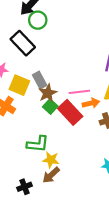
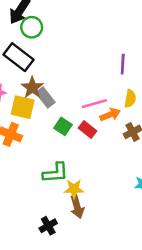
brown star: (48, 93) -> (32, 88), moved
red rectangle: (70, 112) -> (87, 129), size x0.6
brown arrow: (51, 175) -> (77, 207), turned -54

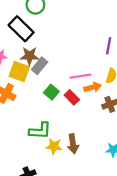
brown star: (32, 88) -> (30, 56), turned 30
gray rectangle: (45, 97) -> (40, 66), turned 70
brown arrow: (77, 207) -> (73, 144), moved

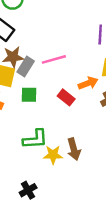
pink line: (80, 76) -> (54, 59), moved
green square: (51, 92) -> (29, 95), moved, turned -32

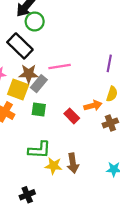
pink line: (54, 59) -> (60, 67), moved

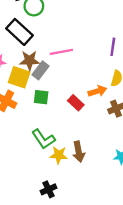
green L-shape: (39, 150) -> (43, 139), turned 55
black cross: (27, 195) -> (49, 189), moved

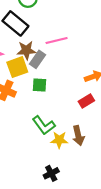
yellow square: (19, 77) -> (17, 67), turned -35
red rectangle: (76, 103) -> (86, 101), moved, turned -72

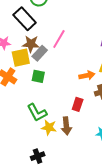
pink line: (57, 40) -> (59, 39), turned -54
red rectangle: (86, 101) -> (78, 104), moved, turned -48

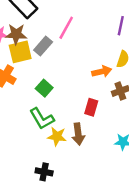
brown star: (31, 44) -> (16, 34), moved
green square: (38, 76) -> (44, 88), moved, turned 32
black cross: (38, 156) -> (44, 172), turned 32

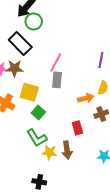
gray rectangle: (43, 46) -> (57, 80), moved, turned -35
yellow square: (20, 52) -> (29, 92), moved, turned 30
red rectangle: (91, 107) -> (77, 128), turned -32

